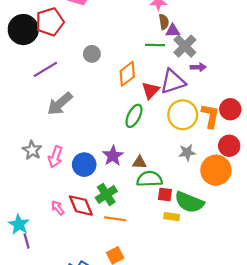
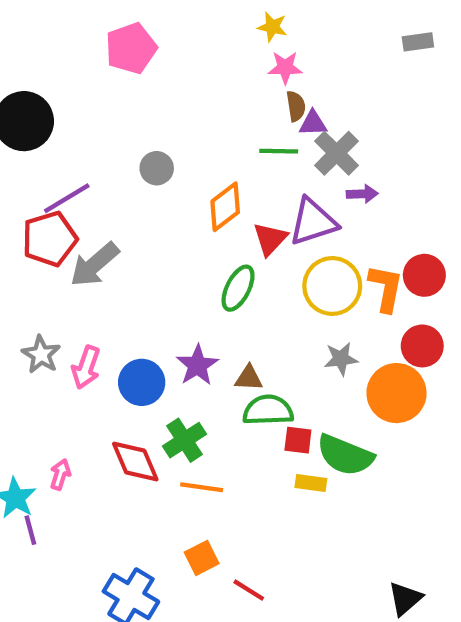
red pentagon: (50, 22) -> (50, 239), moved
pink arrow: (58, 208) -> (60, 474), moved, turned 56

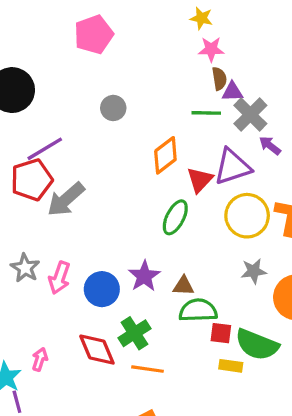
gray circle: (157, 168) -> (113, 108), moved
purple arrow: (362, 194) -> (270, 146), turned -140

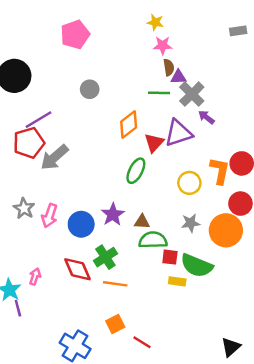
yellow circle: (247, 216) -> (189, 183), moved, size x0.7
gray star: (254, 271) -> (191, 223), moved

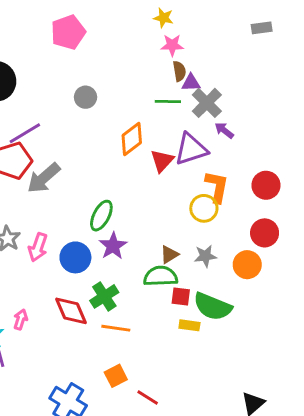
green ellipse: (136, 171) -> (101, 216), moved
orange L-shape: (220, 171) -> (217, 187), moved
brown triangle: (142, 222) -> (169, 255), moved, turned -35
orange circle: (226, 230) -> (247, 265), size x0.7

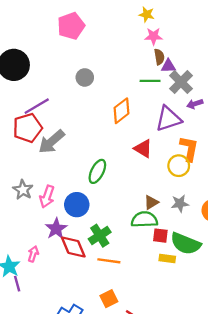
purple arrow: (224, 130) -> (195, 104), turned -56
red triangle: (162, 161) -> (143, 149), moved, turned -42
purple star: (113, 246) -> (56, 229), moved

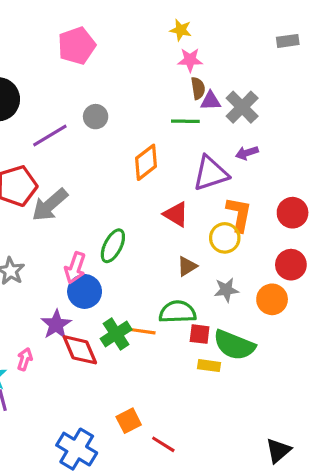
gray cross: (181, 82) -> (242, 107), moved
purple line: (37, 106) -> (50, 135), moved
pink arrow: (47, 197) -> (75, 268), moved
brown triangle: (151, 202) -> (187, 266), moved
orange line: (109, 261) -> (140, 331), moved

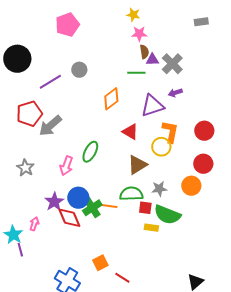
brown triangle: (187, 266) -> (137, 165), size x1.5
gray star: (226, 290) -> (159, 189), moved
blue circle: (85, 291) -> (78, 198), moved

